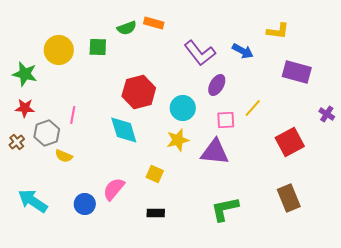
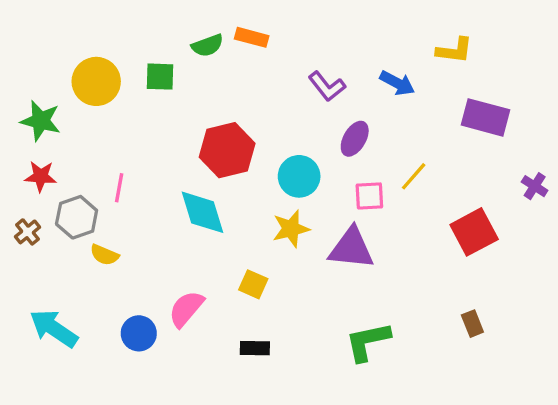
purple L-shape: (200, 53) -> (327, 86), size x0.7
brown rectangle: (289, 198) -> (472, 324), size x0.6

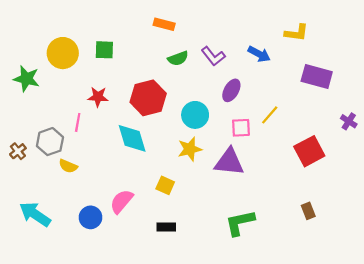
green semicircle: (207, 45) -> (178, 58), moved
red star: (41, 176) -> (98, 97), moved

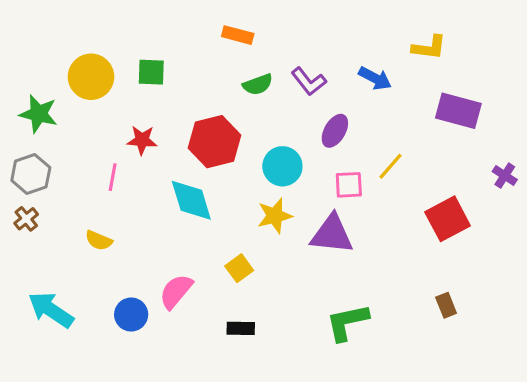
gray hexagon: (50, 142) -> (31, 174), moved
yellow square: (165, 185) -> (239, 268), turned 30

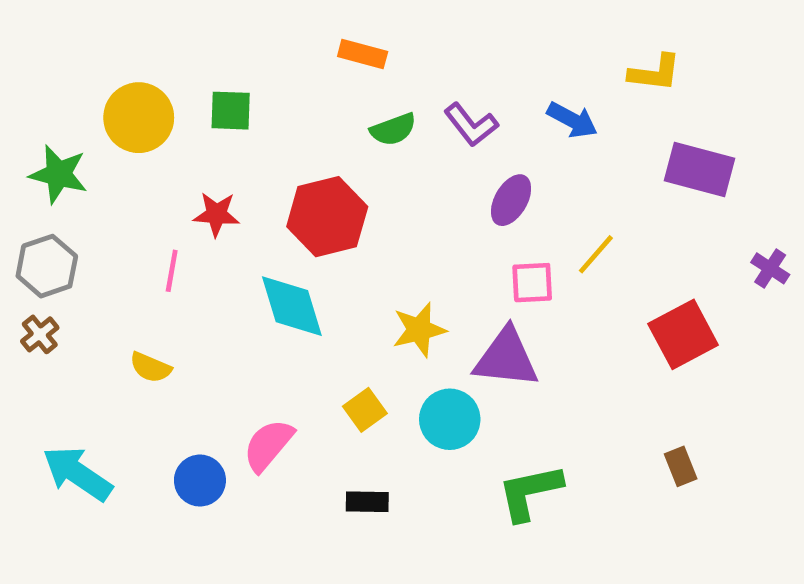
cyan circle: (282, 166) -> (450, 419), moved

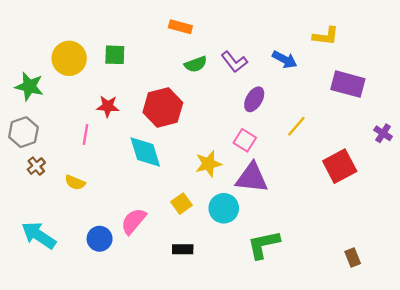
pink square: (532, 283) -> (245, 140), moved, turned 35
brown cross: (40, 334) -> (36, 166), moved
brown rectangle: (681, 466) -> (353, 257), moved

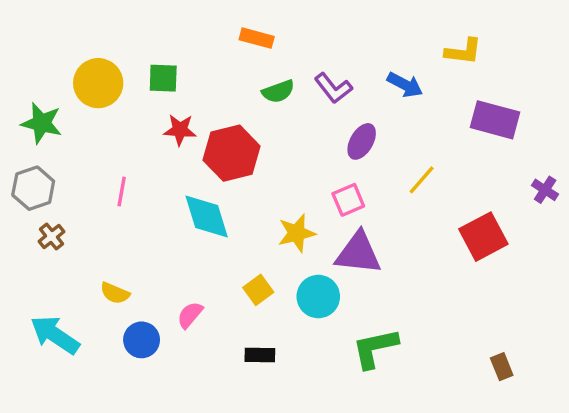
red star: (108, 106) -> (180, 130), moved
pink square: (245, 140) -> (348, 200), turned 35
yellow semicircle: (75, 182) -> (115, 293), moved
pink semicircle: (134, 221) -> (190, 315), size x0.7

